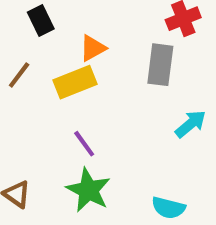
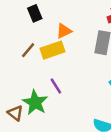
brown line: (19, 75) -> (28, 50), moved
green star: (88, 190) -> (35, 102), moved

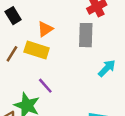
yellow rectangle: (53, 50) -> (37, 50), turned 45

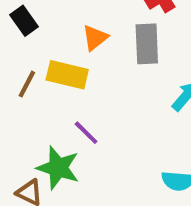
orange triangle: (45, 29) -> (95, 38), moved

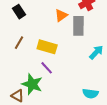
orange triangle: (95, 38) -> (61, 15), moved
yellow rectangle: (67, 75) -> (47, 47), moved

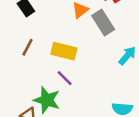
gray rectangle: (78, 26) -> (103, 23), turned -30

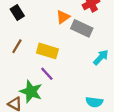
gray rectangle: (103, 23) -> (82, 28), turned -36

